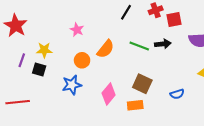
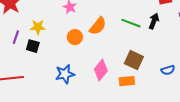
black arrow: (163, 44) -> (154, 21), turned -63
blue star: (72, 85) -> (65, 74), moved

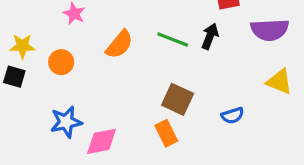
orange circle: (75, 37) -> (61, 62), moved
pink diamond: (101, 70) -> (102, 141), moved, turned 40
orange rectangle: (127, 81) -> (166, 133), turned 70

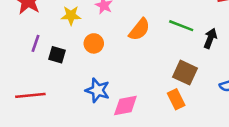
black arrow: (210, 36) -> (210, 38), moved
yellow star: (22, 46) -> (71, 16), moved
blue star: (66, 122) -> (98, 90), turned 30

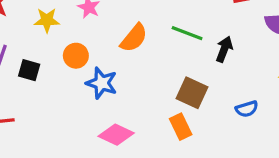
blue star: (98, 90) -> (102, 83), moved
pink diamond: (125, 106) -> (116, 135), turned 36

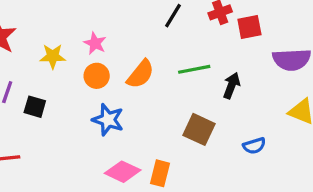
green line: (187, 33) -> (194, 69), turned -32
orange circle: (76, 56) -> (97, 76), moved
orange rectangle: (181, 127) -> (160, 173), moved, turned 40

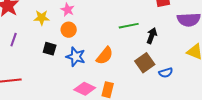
orange semicircle: (141, 74) -> (105, 56), moved
black square: (35, 107) -> (50, 49), moved
brown square: (199, 129) -> (145, 63), moved, turned 30

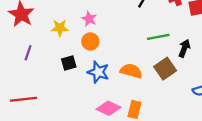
black square: (50, 49) -> (69, 63), turned -32
orange semicircle: (105, 56) -> (131, 71), turned -114
brown square: (145, 63) -> (165, 69), moved

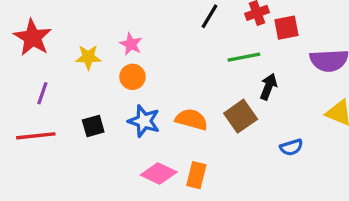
green line: (158, 37) -> (244, 57), moved
black square: (69, 63) -> (93, 126), moved
red line: (24, 99) -> (36, 136), moved

